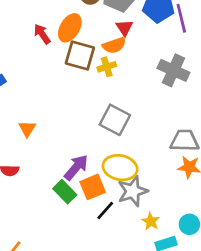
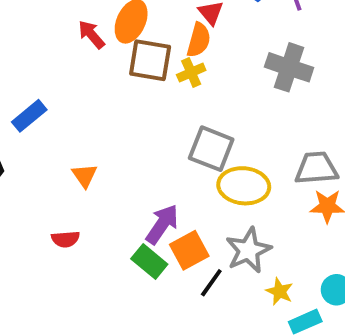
orange semicircle: (114, 45) -> (199, 40), turned -50
yellow ellipse: (120, 168) -> (244, 186), moved

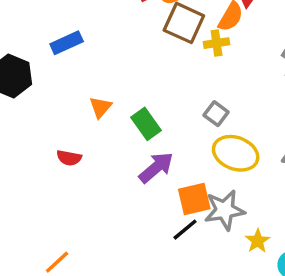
gray square: (211, 149) -> (216, 114), size x0.6
orange square: (189, 250) -> (194, 199), moved
green rectangle: (149, 261) -> (146, 124), moved
yellow star: (280, 291) -> (258, 241), moved

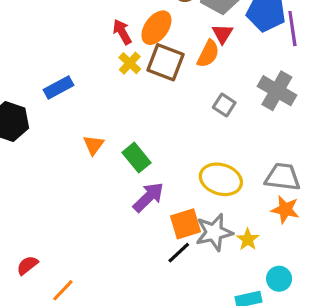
yellow cross: (217, 43) -> (130, 63), moved, turned -35
gray square: (216, 114) -> (224, 105), moved
red semicircle: (69, 158) -> (27, 265), moved, turned 135
yellow star: (258, 241) -> (248, 239), moved

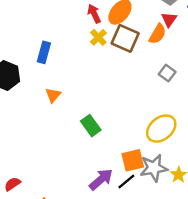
blue rectangle: (59, 88) -> (44, 52), turned -50
orange triangle: (94, 145) -> (53, 95), moved
green rectangle: (136, 158) -> (91, 126), moved
yellow ellipse: (221, 179) -> (161, 129), turned -60
purple arrow: (148, 197) -> (101, 179), moved

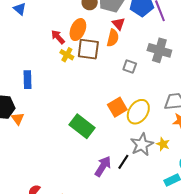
orange triangle: (53, 95) -> (18, 119), moved
green rectangle: (91, 126) -> (82, 126), size x1.4
orange square: (133, 160) -> (117, 107), moved

